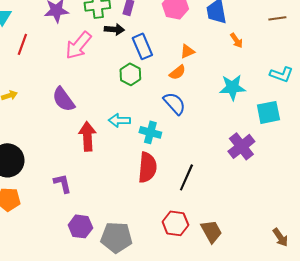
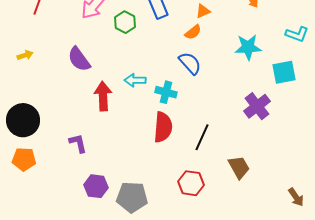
green hexagon: (130, 74) -> (125, 22), moved
brown trapezoid: (211, 231) -> (239, 167), moved

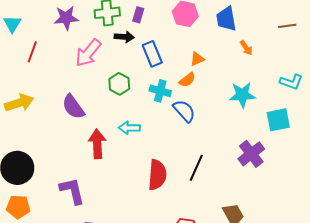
green hexagon: (125, 22) -> (119, 84), moved
yellow arrow: (25, 55) -> (19, 103), size x1.8
cyan cross: (166, 92) -> (160, 91), moved
black line: (202, 137) -> (196, 168), moved
purple L-shape: (78, 143) -> (72, 191), size x1.4

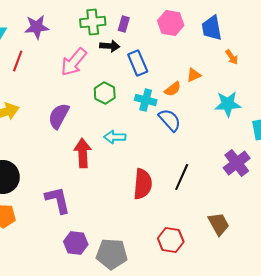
purple star: (66, 18) -> (37, 27), moved
orange triangle: (197, 59) -> (194, 75), moved
purple semicircle: (73, 107) -> (59, 116), turned 64

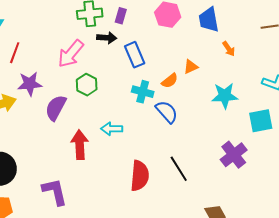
purple star: (37, 27) -> (30, 84), moved
green hexagon: (105, 93) -> (87, 85), moved
black line: (182, 177) -> (179, 169), turned -56

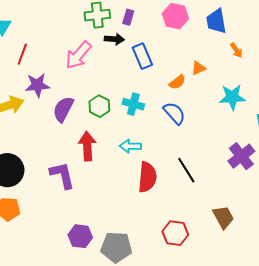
green hexagon: (87, 85) -> (99, 106), moved
cyan cross: (143, 92) -> (133, 104), moved
cyan arrow: (112, 129) -> (130, 146), moved
purple L-shape: (55, 192) -> (62, 175), moved

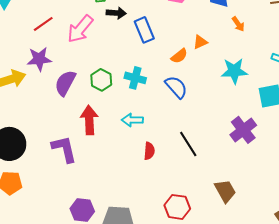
red line: (22, 54) -> (43, 24), moved, turned 35
red semicircle: (147, 177) -> (149, 151), size x0.6

